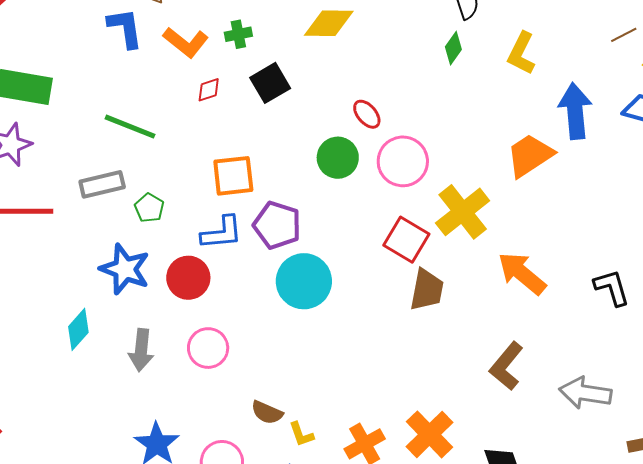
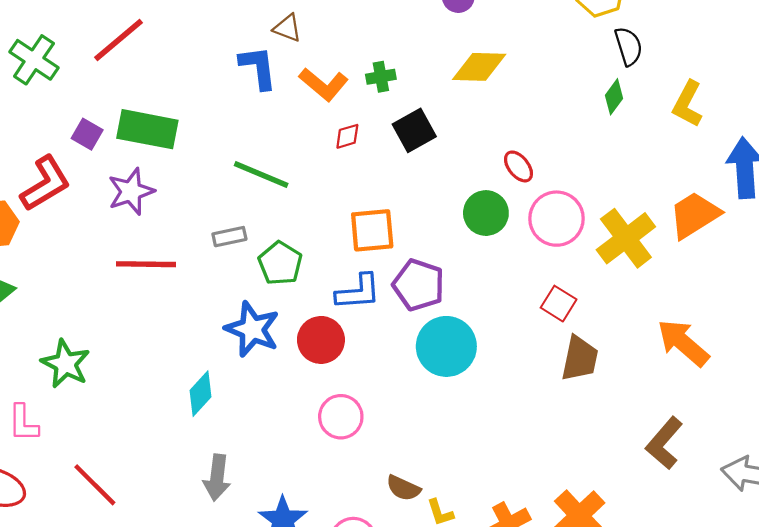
gray rectangle: (102, 184) -> (229, 237), size x0.7
green pentagon: (149, 208) -> (280, 263), size x1.4
yellow cross: (463, 212) -> (626, 238), moved
red square: (406, 240) -> (559, 304), size x0.7
gray arrow: (141, 350) -> (217, 478), moved

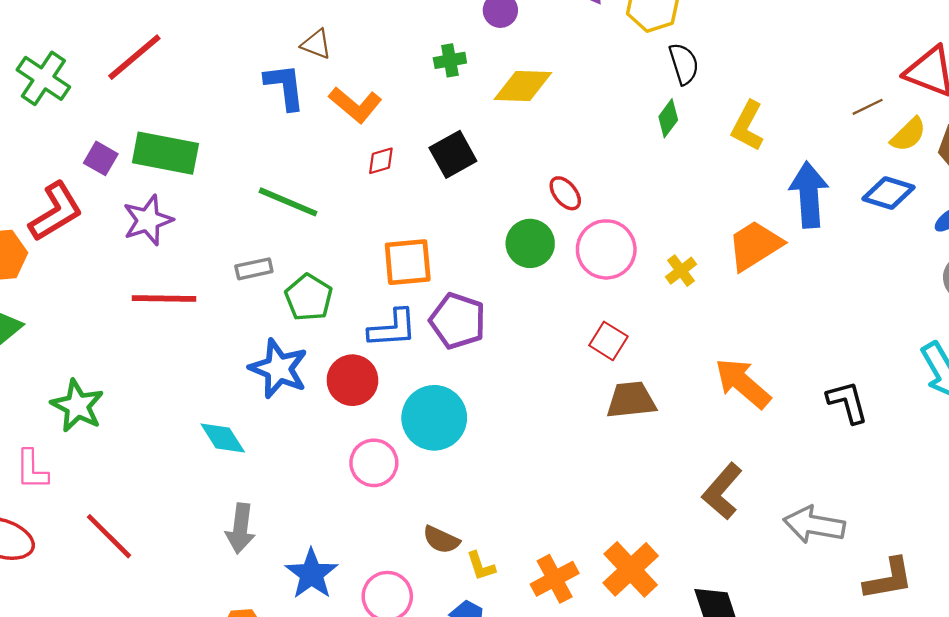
green cross: (381, 77) -> (450, 60), moved
yellow cross: (626, 238) -> (681, 271), size x0.5
cyan circle: (446, 346) -> (434, 418), moved
brown trapezoid: (580, 358) -> (631, 400), turned -108
cyan diamond: (200, 394) -> (223, 438), turned -75

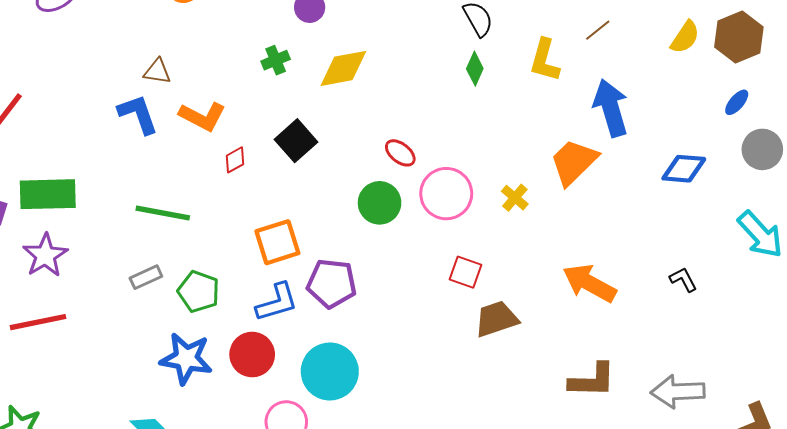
brown line: (868, 107) -> (598, 30), moved
blue diamond: (889, 193) -> (684, 169), moved
red line: (164, 299) -> (38, 322), moved
black L-shape: (848, 402) -> (683, 279), size x0.7
brown L-shape: (722, 491) -> (592, 380), turned -117

